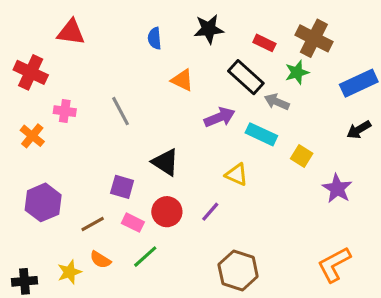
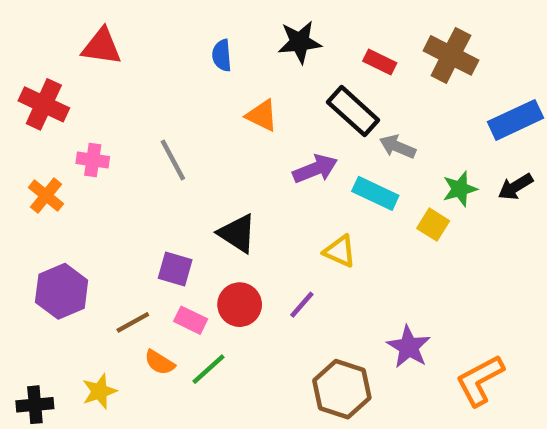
green star: (297, 72) -> (460, 189), moved
purple star: (337, 188) -> (409, 347), moved
orange semicircle: (100, 260) -> (160, 362), moved

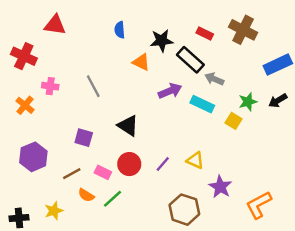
black star: (300, 42) -> (162, 41), moved
yellow triangle: (340, 251) -> (195, 160), moved
purple square: (175, 269) -> (84, 138), moved

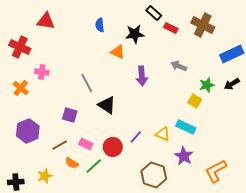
black rectangle: (190, 60) -> (154, 13), moved, size x0.7
gray line: (93, 86) -> (87, 83), moved
purple arrow: (170, 91) -> (142, 76), turned 108
cyan rectangle: (202, 104) -> (186, 127), moved
red circle: (129, 164) -> (113, 147), moved

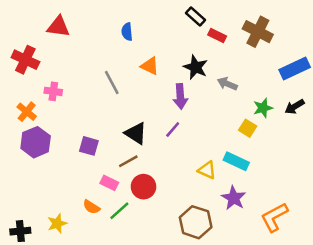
black star: (135, 34) -> (196, 67), moved, turned 30
gray line: (87, 83) -> (112, 82), moved
purple hexagon: (28, 131) -> (36, 142), moved
purple line: (136, 137) -> (173, 129), moved
brown line: (60, 145) -> (128, 161), moved

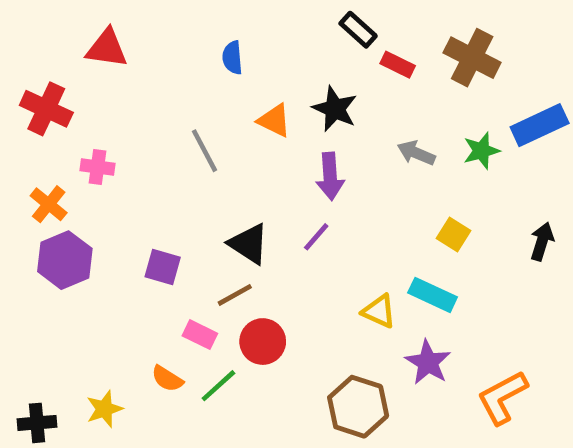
black star: (196, 67) -> (335, 109), moved
black arrow: (295, 107) -> (542, 241), moved, turned 138
green star: (263, 108) -> (481, 151), moved

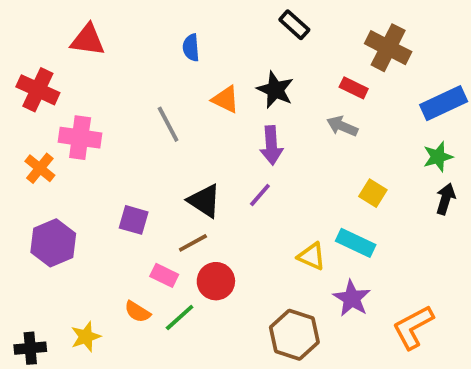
red rectangle: (398, 65) -> (354, 88), moved
green star: (481, 151) -> (438, 157), moved
pink cross: (97, 167) -> (80, 138), size x1.5
purple hexagon: (65, 260) -> (53, 243), moved

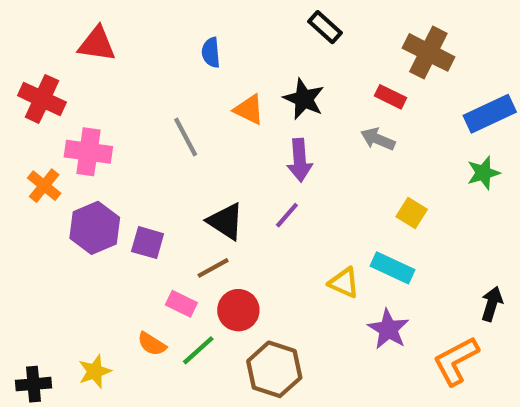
black arrow: (446, 199) -> (492, 304), moved
purple hexagon: (53, 243) -> (95, 228), moved
brown hexagon: (294, 335) -> (274, 369), moved

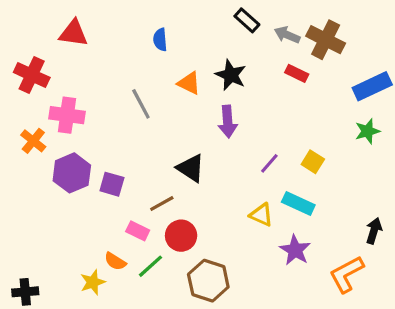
gray arrow: (378, 139) -> (287, 35), moved
purple line: (287, 215) -> (269, 163), moved
black triangle: (226, 221) -> (191, 168), moved
yellow star: (95, 371) -> (93, 282), moved

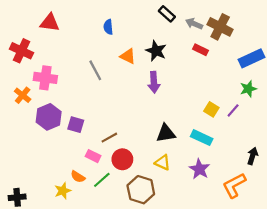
purple line: (269, 163) -> (233, 110), moved
black triangle: (191, 168) -> (166, 133), moved, turned -42
yellow triangle: (261, 215) -> (163, 163), moved

